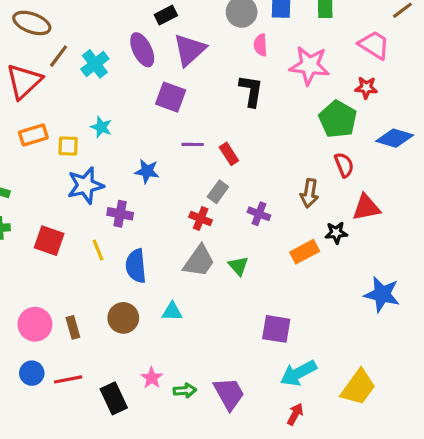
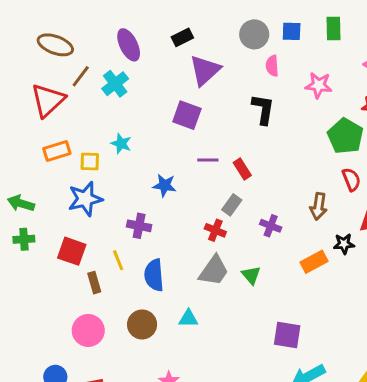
purple ellipse: (142, 50) -> (129, 45), moved
pink star: (309, 66) -> (318, 85), size x0.7
blue star: (85, 185) -> (85, 199), moved
pink circle: (35, 324) -> (88, 330), moved
brown rectangle: (73, 327) -> (94, 283), moved

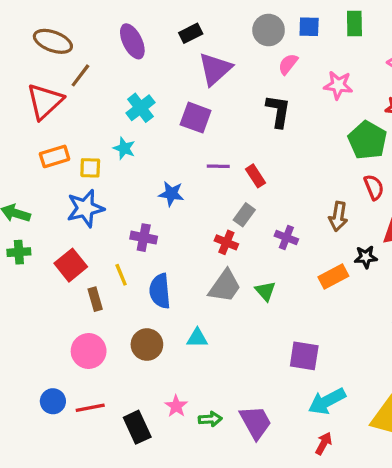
pink semicircle: (272, 66) -> (288, 64), turned 42
cyan cross: (115, 84) -> (140, 108), moved
red square: (72, 251) -> (71, 265), turned 32

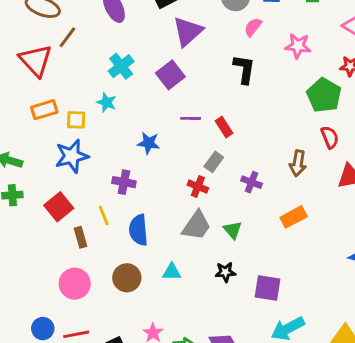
red triangle: (45, 101) -> (36, 60), turned -30
purple square: (196, 118) -> (170, 75), turned 32
black star: (366, 257) -> (225, 272), moved

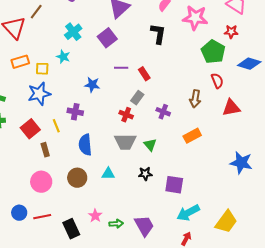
pink star: (298, 46) -> (195, 18), size x1.4
yellow line: (104, 215) -> (56, 126), moved
gray trapezoid: (196, 226) -> (125, 142), turned 55

